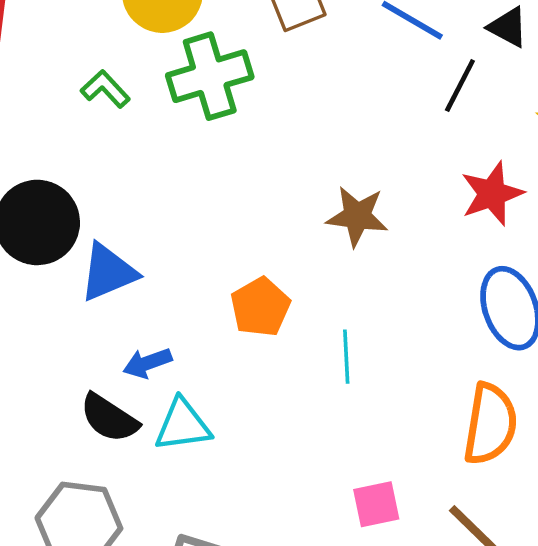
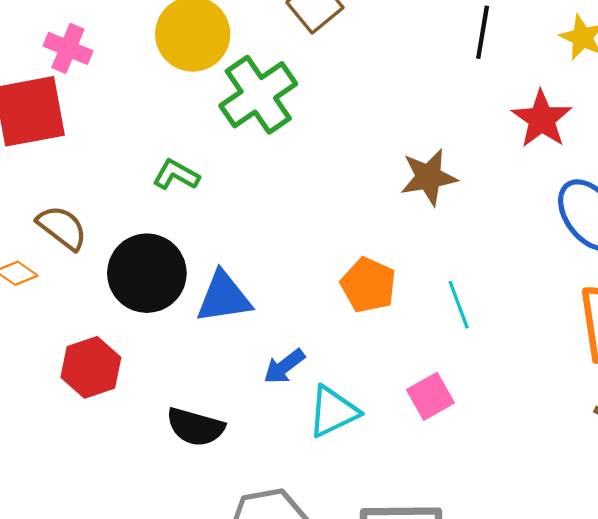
green L-shape: (105, 89) -> (176, 175), moved
blue triangle: (108, 272) -> (224, 297), turned 32
black semicircle: (109, 418) -> (195, 427), moved
pink square: (376, 504) -> (430, 396), moved

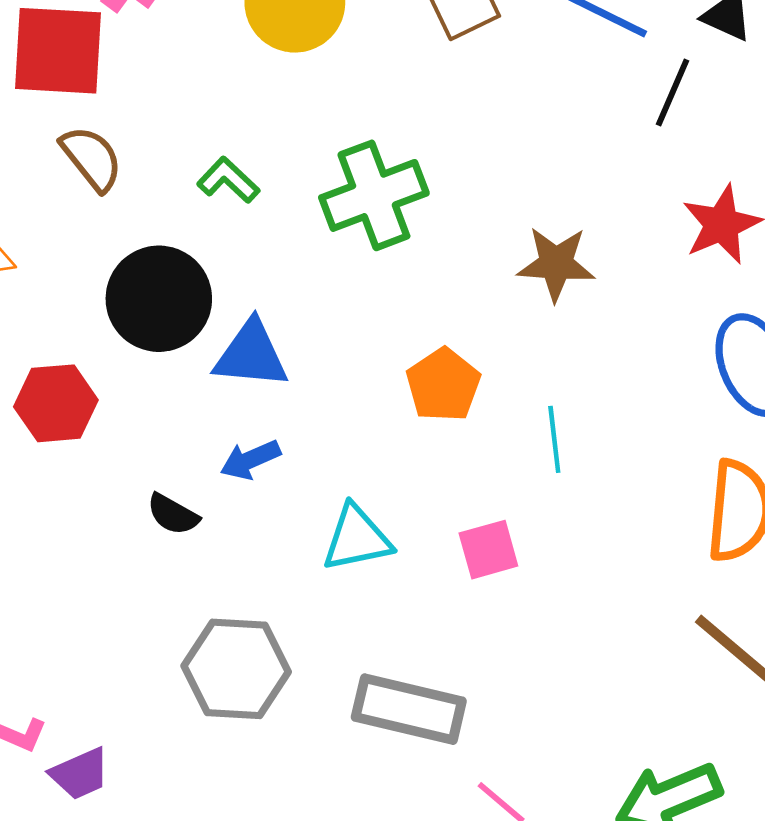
green cross: (258, 95) -> (374, 195), moved
brown semicircle: (62, 228) -> (92, 158), moved
blue arrow: (284, 366) -> (250, 460), moved
black semicircle: (195, 427) -> (173, 514), size x0.7

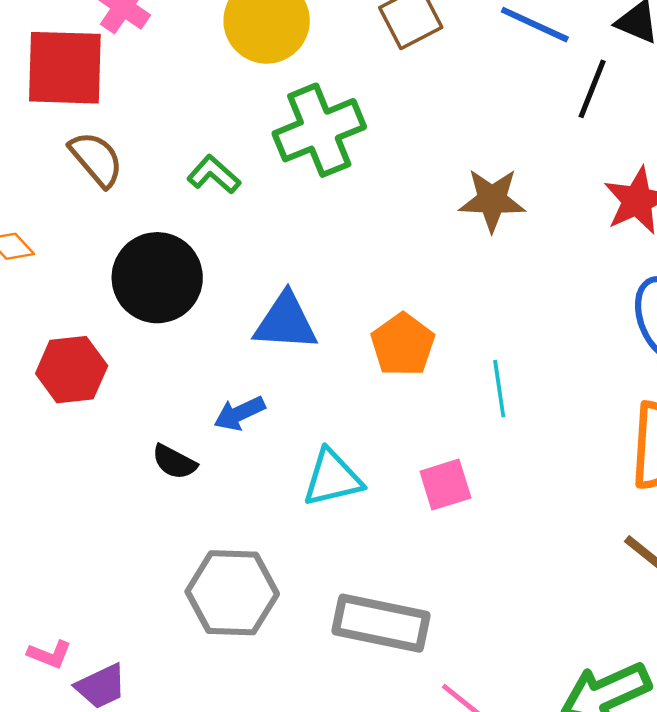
green cross: (374, 195) -> (319, 130), moved
brown star: (556, 264) -> (492, 200), moved
blue triangle: (251, 355) -> (286, 322), moved

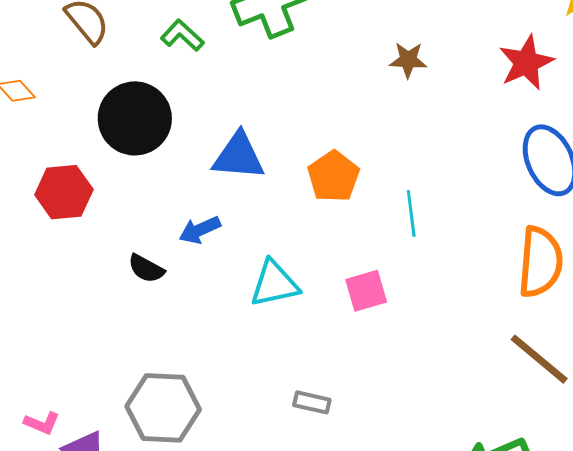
brown star: (492, 200) -> (408, 60), size x0.7
gray hexagon: (232, 593) -> (163, 408), moved
gray rectangle: (381, 623) -> (312, 402), size x0.5

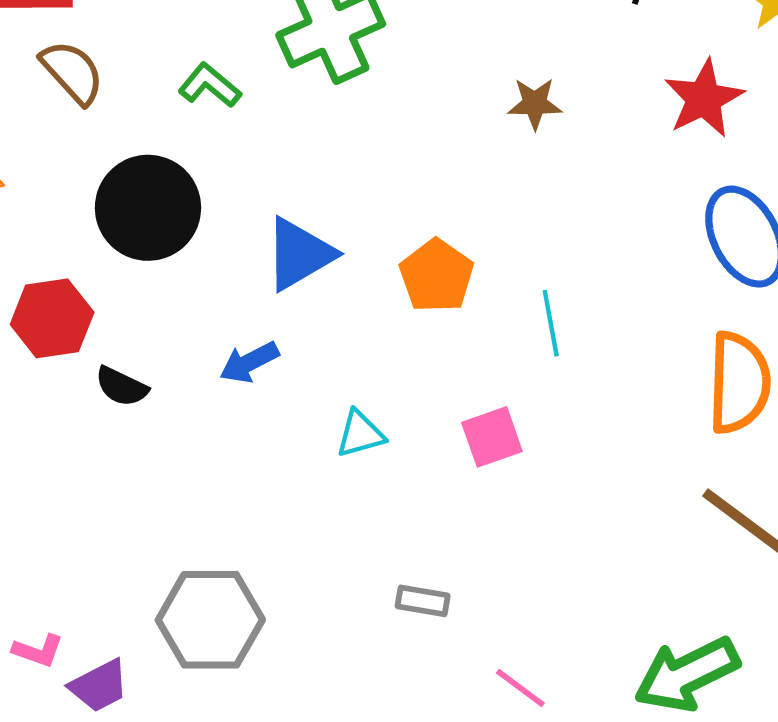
blue triangle: (239, 156) -> (299, 254), turned -32
black semicircle: (146, 268) -> (121, 387), moved
cyan triangle: (274, 284) -> (360, 434), size x0.7

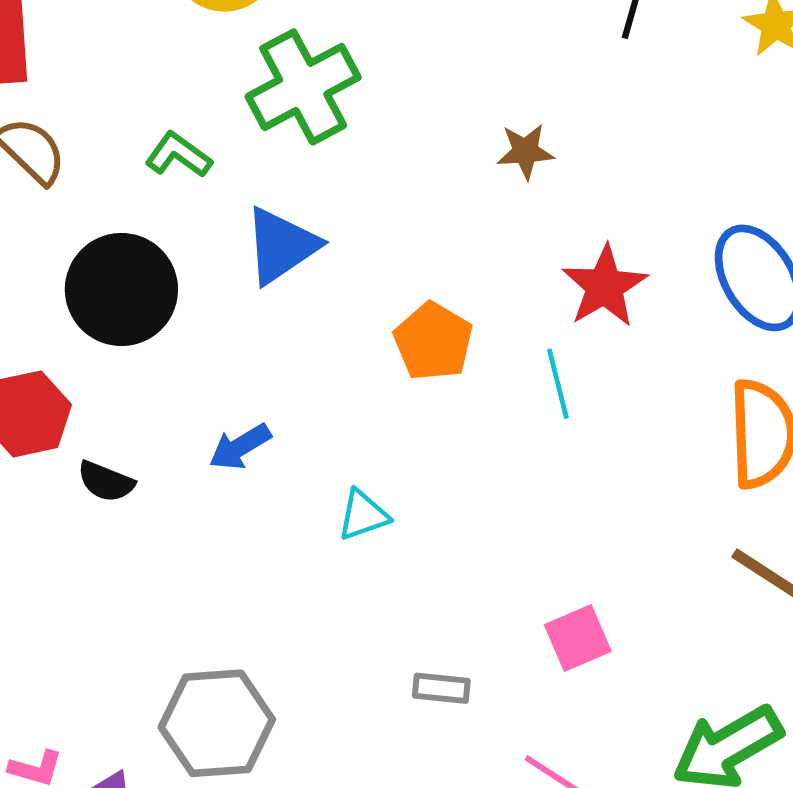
red star: (704, 99) -> (605, 286), moved
blue triangle: (299, 254) -> (281, 246), moved
pink square: (492, 437) -> (578, 638), moved

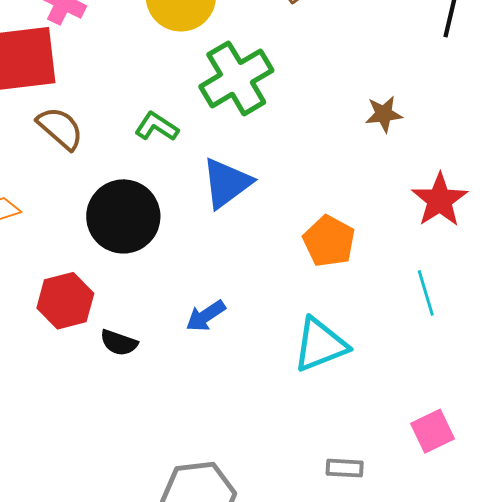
cyan line: (558, 384) -> (426, 293), moved
cyan triangle: (363, 515) -> (320, 345), moved, size x1.6

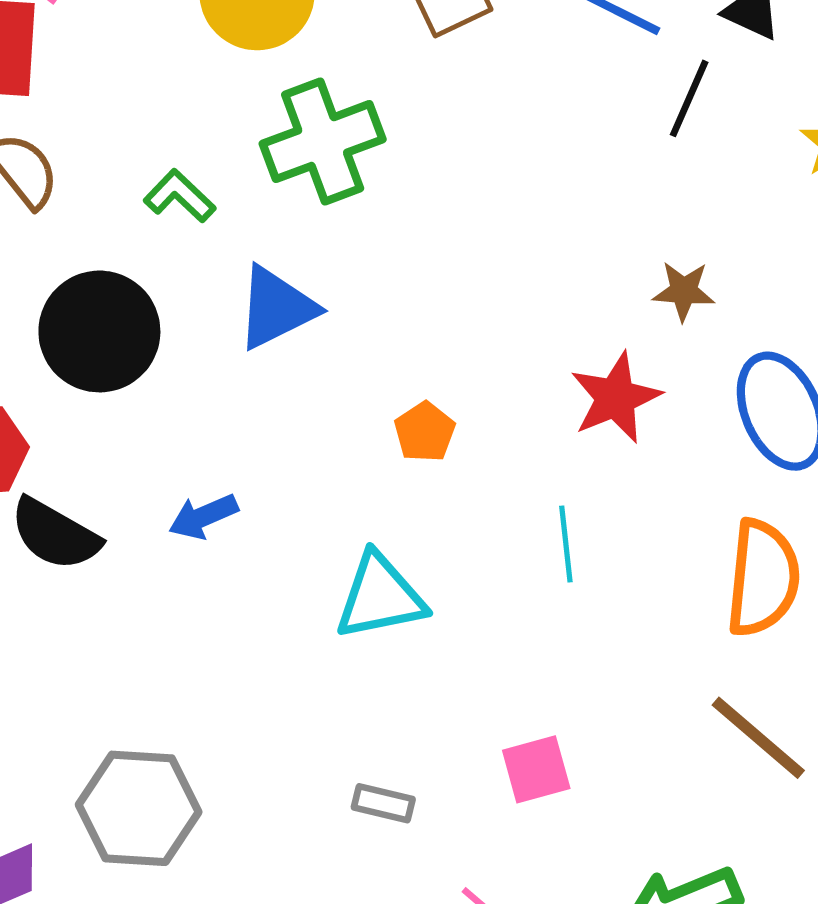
brown star: (384, 114) -> (684, 291), moved
orange pentagon: (329, 241) -> (425, 432), size x0.7
black semicircle: (119, 343) -> (55, 534), size x1.5

